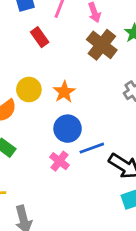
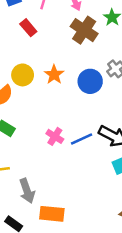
blue circle: (68, 129) -> (90, 81), moved
blue line: (92, 148) -> (82, 139), moved

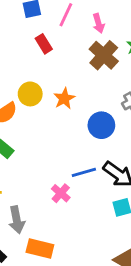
blue circle: (90, 81) -> (101, 125), moved
pink cross: (55, 136) -> (61, 193), moved

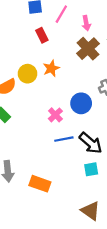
orange star: (64, 99) -> (51, 68), moved
pink cross: (61, 193) -> (55, 115), moved
orange rectangle: (40, 248) -> (40, 184), moved

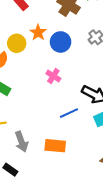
blue circle: (81, 103) -> (61, 42), moved
blue line: (64, 139) -> (69, 113), moved

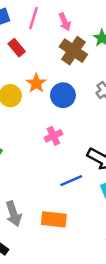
pink cross: (53, 76) -> (53, 136), turned 32

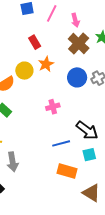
red rectangle: (17, 48) -> (35, 42), moved
blue circle: (63, 95) -> (77, 77), moved
orange rectangle: (54, 219) -> (67, 171), moved

